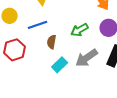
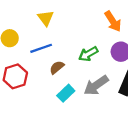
brown semicircle: (52, 42) -> (57, 67), turned 40

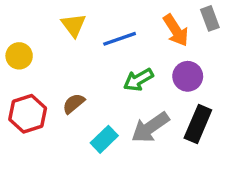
blue line: (41, 48) -> (120, 39), moved
brown semicircle: (57, 67) -> (74, 104), moved

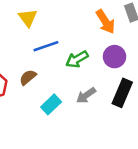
blue line: (120, 39) -> (46, 46), moved
gray arrow: (150, 127) -> (86, 95), size x0.7

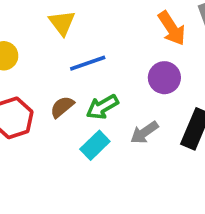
purple circle: (115, 57) -> (164, 78), moved
green arrow: (77, 59) -> (102, 107), moved

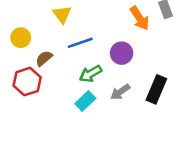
purple circle: (164, 78) -> (122, 53), moved
brown semicircle: (62, 107) -> (44, 58), moved

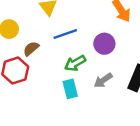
cyan rectangle: (85, 101) -> (70, 89), turned -60

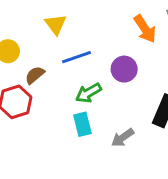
gray arrow: (103, 80) -> (123, 138), moved

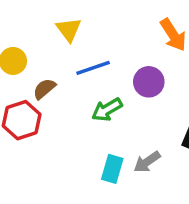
cyan rectangle: (82, 124) -> (112, 169), moved, turned 30

